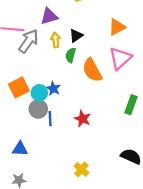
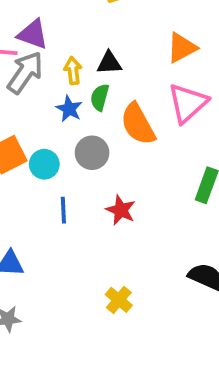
purple triangle: (49, 16) -> (33, 34), moved, turned 36
black triangle: (76, 36) -> (109, 63), turned 32
blue star: (53, 89) -> (69, 109), moved
gray circle: (38, 109) -> (92, 153), moved

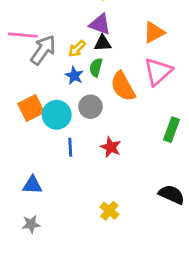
purple triangle: (33, 34) -> (100, 24), moved
yellow arrow: (73, 71) -> (77, 49), turned -126
cyan circle: (44, 164) -> (57, 115), size x1.4

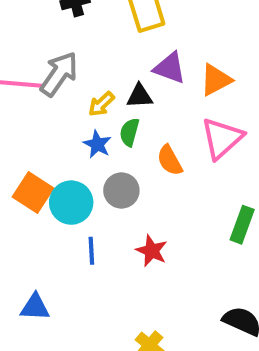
purple triangle: (100, 24) -> (170, 68), moved
gray arrow: (43, 50) -> (59, 74), moved
orange semicircle: (123, 86) -> (170, 160), size x0.7
orange square: (31, 108) -> (33, 193), turned -30

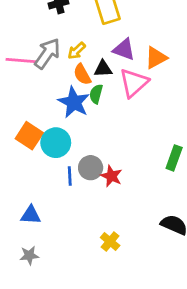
yellow arrow: (101, 104) -> (77, 51), moved
pink triangle: (222, 138) -> (134, 83), moved
blue star: (97, 144) -> (74, 102), size x1.6
orange semicircle: (170, 160) -> (82, 74), moved
gray circle: (121, 190) -> (91, 168), moved

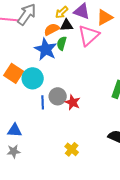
yellow arrow: (77, 51) -> (62, 12), moved
orange semicircle: (82, 74) -> (52, 29), turned 91
gray star: (29, 255) -> (14, 151), moved

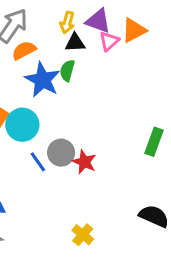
yellow arrow: (62, 12) -> (67, 23), turned -32
orange semicircle: (52, 29) -> (24, 50), moved
pink triangle: (89, 35) -> (109, 41), moved, size x0.6
blue line: (43, 102) -> (38, 162), turned -32

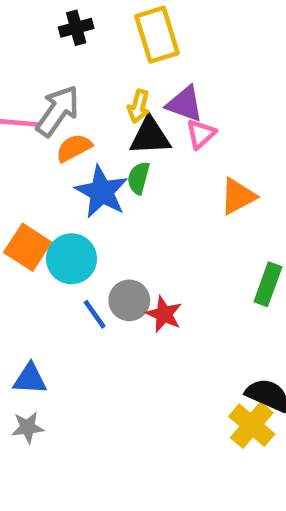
orange triangle: (134, 30) -> (238, 196), moved
black triangle: (75, 43) -> (150, 136), size x1.4
yellow cross: (83, 235) -> (252, 425), moved, size x1.4

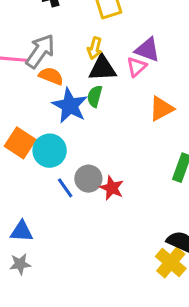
purple triangle: (185, 104) -> (147, 50), moved
orange semicircle: (74, 148) -> (51, 76), turned 50

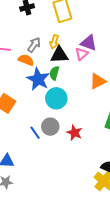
gray arrow: (40, 51) -> (34, 45), moved, size x0.7
cyan circle: (50, 151) -> (56, 98), moved
red star: (112, 188) -> (74, 133), moved

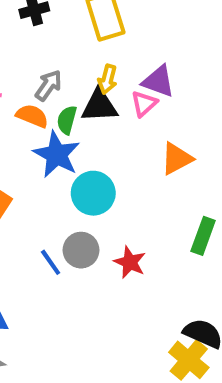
yellow arrow: (54, 42) -> (107, 79), moved
green semicircle: (54, 73) -> (67, 120), moved

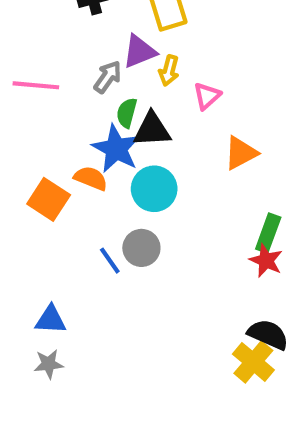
purple triangle: (158, 81) -> (139, 52), moved, turned -42
black triangle: (99, 106) -> (152, 130), moved
orange semicircle: (32, 116) -> (91, 178), moved
red star: (130, 262) -> (266, 261), moved

